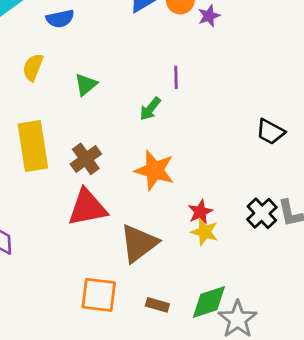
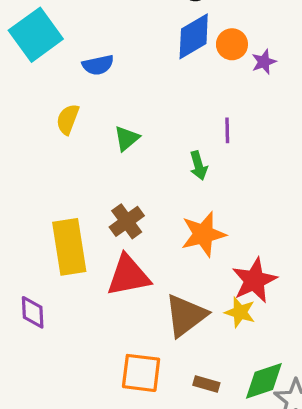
green arrow: (150, 109) -> (198, 166), turned -55
yellow rectangle: (33, 146) -> (69, 247), moved
orange star: (155, 170) -> (203, 234), turned -30
red star: (200, 212) -> (254, 280), size x1.6
yellow star: (205, 232) -> (240, 312), moved

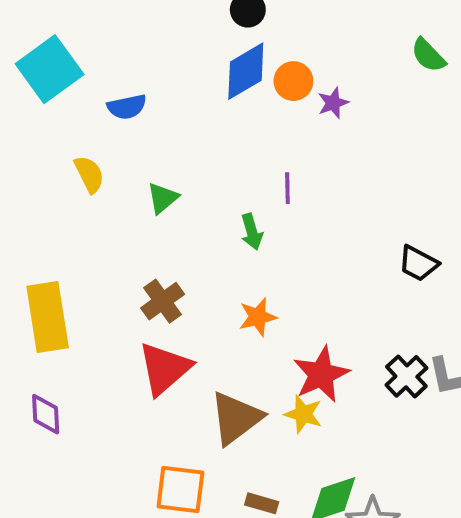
yellow semicircle: (68, 119) -> (89, 174), turned 132
orange star: (203, 234) -> (258, 317), size x0.7
yellow rectangle: (69, 247) -> (48, 317), moved
red triangle: (128, 276) -> (165, 369), turned -30

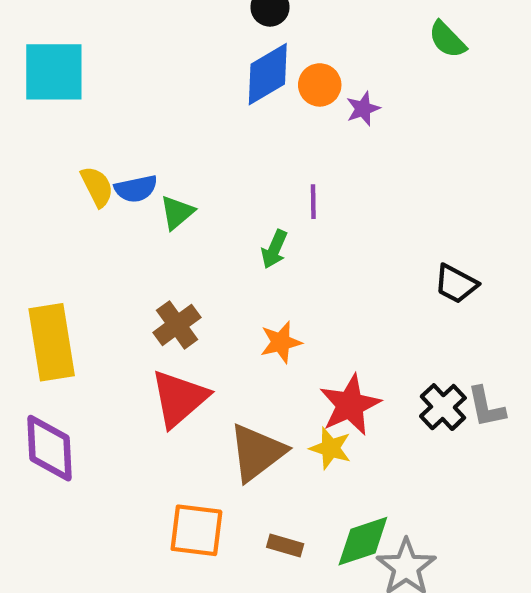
green semicircle: (428, 55) -> (447, 40), moved
cyan square: (50, 69) -> (54, 72), turned 36
blue semicircle: (127, 107) -> (136, 189), moved
green arrow: (252, 232) -> (274, 249), turned 40
purple diamond: (46, 414) -> (49, 448), size x1.5

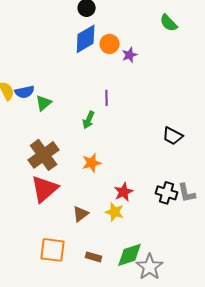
brown cross: (177, 325) -> (44, 155), size x1.4
red star: (350, 405) -> (124, 192), size x0.7
black cross: (443, 407) -> (167, 193), turned -30
brown triangle: (257, 452) -> (81, 214), size x0.6

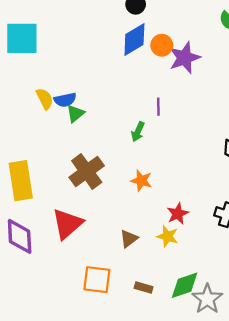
purple star: (130, 55) -> (185, 58), size x1.8
green triangle: (44, 103) -> (75, 113), moved
orange star: (92, 163) -> (141, 181), turned 30
red triangle: (45, 189) -> (67, 224), moved

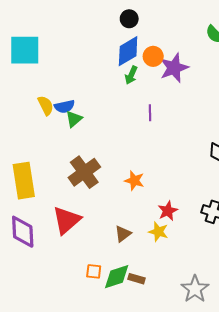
green arrow: (138, 132) -> (131, 75), moved
orange square: (97, 280) -> (94, 271), size x0.6
green diamond: (185, 285) -> (117, 277), moved

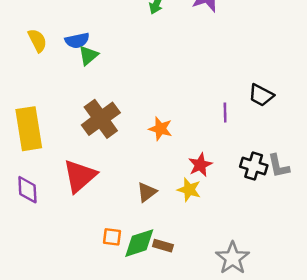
yellow semicircle: (46, 105) -> (37, 40), moved
purple line: (150, 113) -> (225, 113), moved
purple diamond: (23, 232) -> (27, 190), size x0.7

